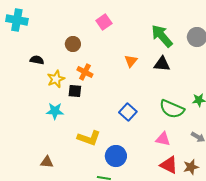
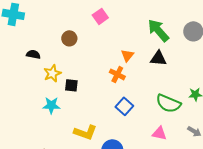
orange cross: (85, 72) -> (117, 74), moved

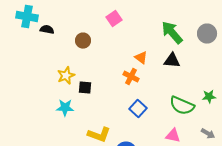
black semicircle: (33, 54) -> (47, 30), moved
orange triangle: (127, 55) -> (141, 58), turned -32

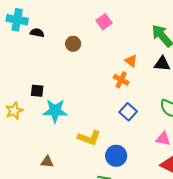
yellow star: (66, 76) -> (14, 111), moved
black square: (85, 88) -> (37, 91), moved
cyan star: (65, 108) -> (55, 111), size x1.4

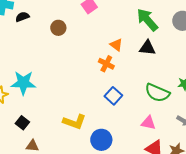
black semicircle: (37, 33) -> (22, 17), turned -32
black square: (37, 91) -> (22, 123), moved, turned 32
cyan star: (55, 111) -> (23, 83), moved

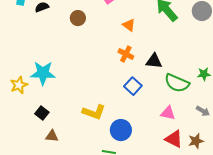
orange triangle: (116, 45) -> (129, 25), moved
black triangle: (147, 48) -> (154, 61), moved

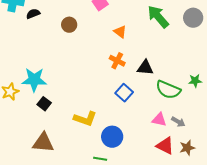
gray arrow: (203, 111) -> (178, 122), moved
black square: (42, 113) -> (44, 104), moved
brown triangle: (52, 136) -> (43, 143), size x1.6

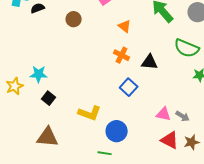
cyan star: (34, 80) -> (39, 74), size x0.7
green semicircle: (168, 90) -> (187, 48), moved

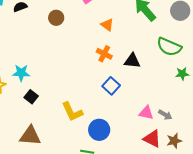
yellow L-shape: (90, 113) -> (72, 112), turned 45

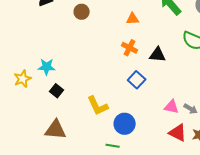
orange triangle: (107, 25) -> (133, 19), turned -40

